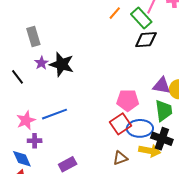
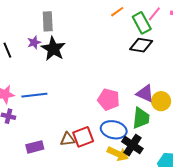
gray rectangle: (33, 36) -> (48, 21), moved
red square: (121, 124) -> (83, 137), moved
brown triangle: (120, 158) -> (67, 139), moved

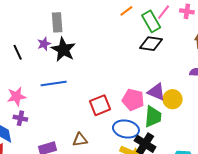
blue line: (34, 95) -> (54, 84), moved
pink pentagon: (109, 100) -> (133, 100), moved
red square: (83, 137) -> (100, 105), moved

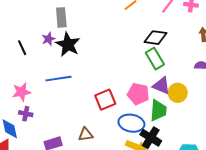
green rectangle: (151, 21) -> (155, 59), moved

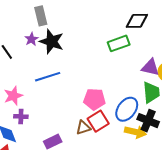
green rectangle: (155, 59) -> (119, 43), moved, turned -70
pink pentagon: (138, 94) -> (94, 99), moved
red square: (105, 100) -> (98, 121), moved
blue ellipse: (131, 123) -> (127, 109), turned -55

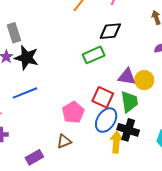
pink pentagon: (94, 99) -> (73, 112), turned -30
red square: (98, 121) -> (103, 97), moved, turned -30
yellow arrow: (135, 132) -> (116, 142), turned -95

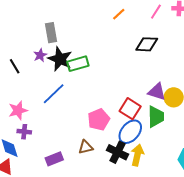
green rectangle: (94, 55) -> (78, 64), moved
blue line: (25, 93) -> (54, 94), turned -30
black cross: (128, 130) -> (117, 152), moved

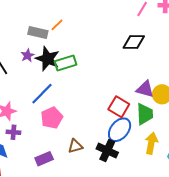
orange line: (119, 14) -> (57, 25), moved
gray rectangle: (51, 33) -> (38, 33), turned -66
pink pentagon: (99, 120) -> (52, 118), moved
yellow arrow: (137, 155) -> (151, 143), moved

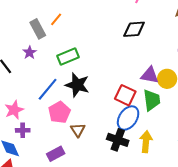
gray rectangle: (38, 33) -> (38, 29), turned 54
black star: (47, 59) -> (77, 85), moved
yellow arrow: (151, 143) -> (146, 142), moved
brown triangle: (75, 146) -> (78, 130), moved, turned -42

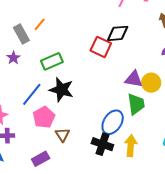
red square: (125, 95) -> (101, 47), moved

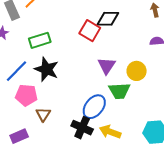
purple triangle: (134, 79) -> (107, 66), moved, turned 48
green trapezoid: (136, 104) -> (119, 91), turned 90
pink pentagon: (44, 117) -> (26, 95), turned 30
yellow arrow: (131, 146) -> (110, 132), turned -80

